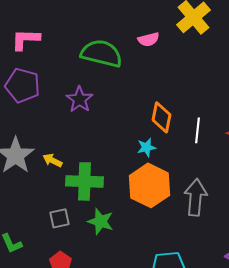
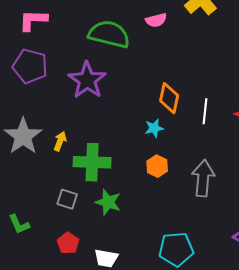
purple star: (80, 99) -> (87, 80), size x1.4
yellow arrow: (52, 160) -> (60, 141), turned 84
orange hexagon: (150, 185) -> (157, 166), size x0.5
gray square: (60, 218) -> (67, 199), turned 30

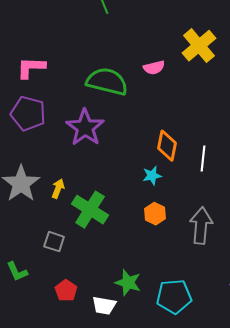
green cross: (92, 162) -> (90, 210), turned 30
gray square: (67, 199) -> (54, 242), moved
green star: (108, 202) -> (128, 283), moved

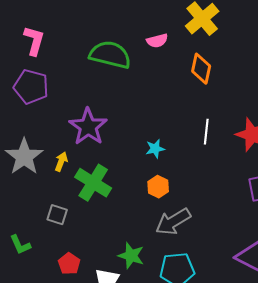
pink L-shape: (31, 68) -> (34, 41), turned 104
purple star: (85, 128) -> (88, 127), moved
orange diamond: (167, 146) -> (201, 69), moved
gray arrow: (201, 226) -> (173, 222), moved, turned -126

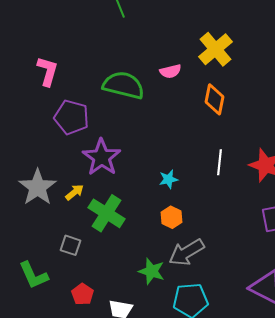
purple pentagon: (31, 87) -> (72, 117), moved
yellow arrow: (61, 162) -> (74, 192), turned 30
green L-shape: (20, 245) -> (34, 275), size x1.4
green star: (131, 256) -> (152, 271), moved

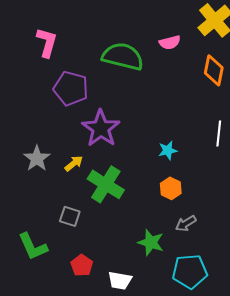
gray star: (38, 187) -> (37, 158), size x0.7
gray arrow: (186, 252) -> (186, 223), size x0.6

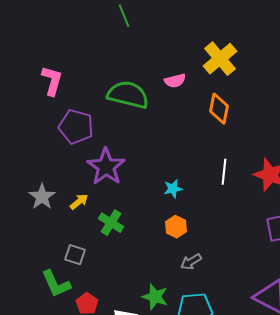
green cross: (106, 184) -> (111, 223), size x0.7
green star: (151, 242) -> (155, 297), moved
green L-shape: (33, 246) -> (56, 284), moved

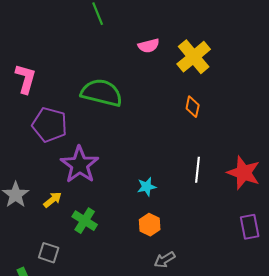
pink semicircle: (175, 81) -> (149, 46), moved
orange diamond: (219, 109) -> (193, 107), size x0.7

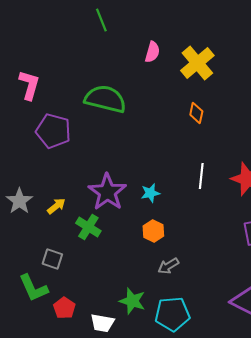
pink semicircle: (149, 46) -> (152, 52), turned -60
purple star: (80, 165) -> (107, 192), moved

